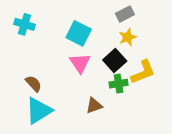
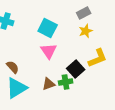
black square: (115, 60) -> (76, 69), moved
green cross: (119, 84) -> (66, 82), moved
brown triangle: (94, 106) -> (49, 84), moved

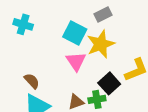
gray rectangle: (84, 13) -> (103, 15), moved
yellow star: (86, 31) -> (101, 44), moved, size x1.6

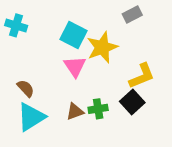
gray rectangle: (103, 15) -> (132, 15), moved
black square: (109, 83) -> (132, 102), moved

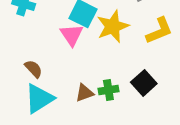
pink triangle: (75, 66) -> (72, 35), moved
yellow L-shape: (142, 76) -> (159, 31), moved

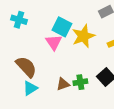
brown semicircle: (34, 69) -> (26, 67), size x1.6
cyan triangle: (39, 99) -> (30, 88), size x0.7

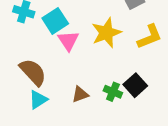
cyan square: (62, 27) -> (55, 21), moved, turned 30
green cross: (80, 82) -> (113, 92), moved, turned 32

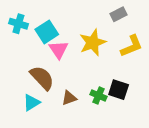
brown semicircle: (33, 72) -> (42, 78), moved
black square: (135, 85) -> (119, 90), turned -30

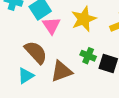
green cross: (99, 96) -> (88, 56), moved
brown triangle: (69, 98) -> (61, 71), size x1.5

